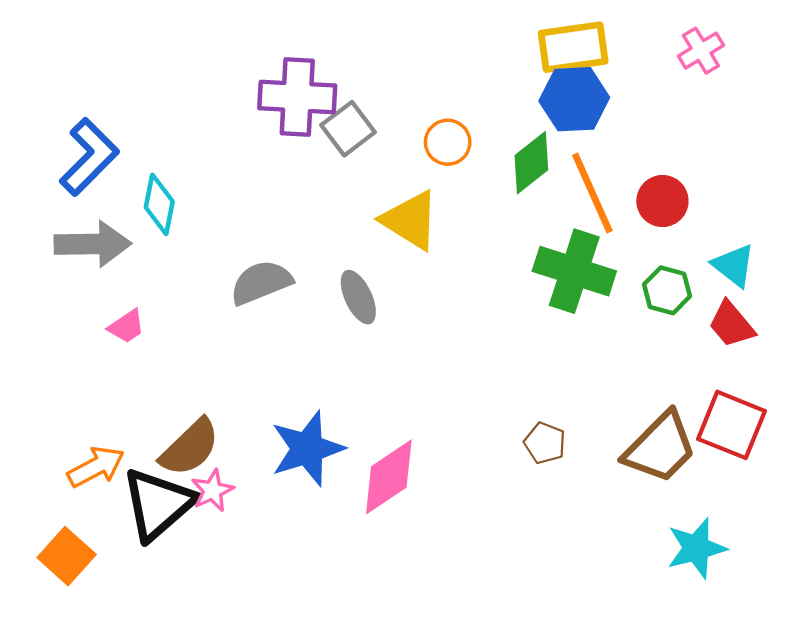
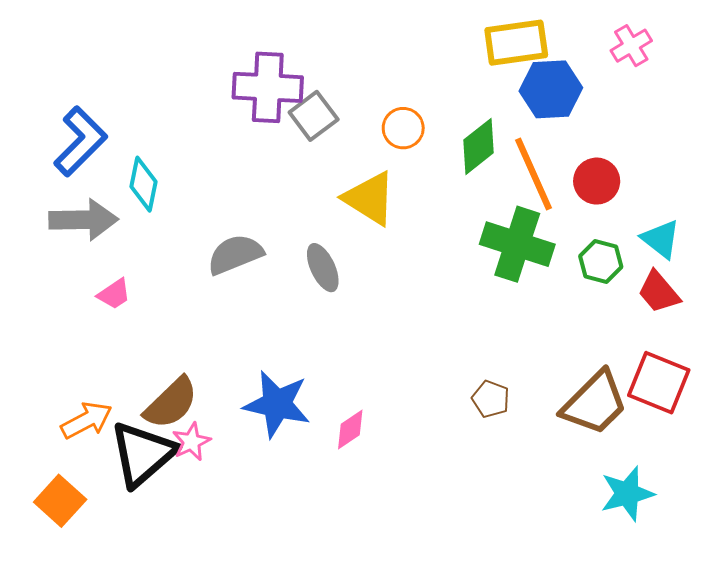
blue hexagon: (574, 99) -> (551, 89), moved
blue star: (307, 449) -> (277, 404), turned 30
pink diamond: (389, 477) -> (350, 429), size x0.6

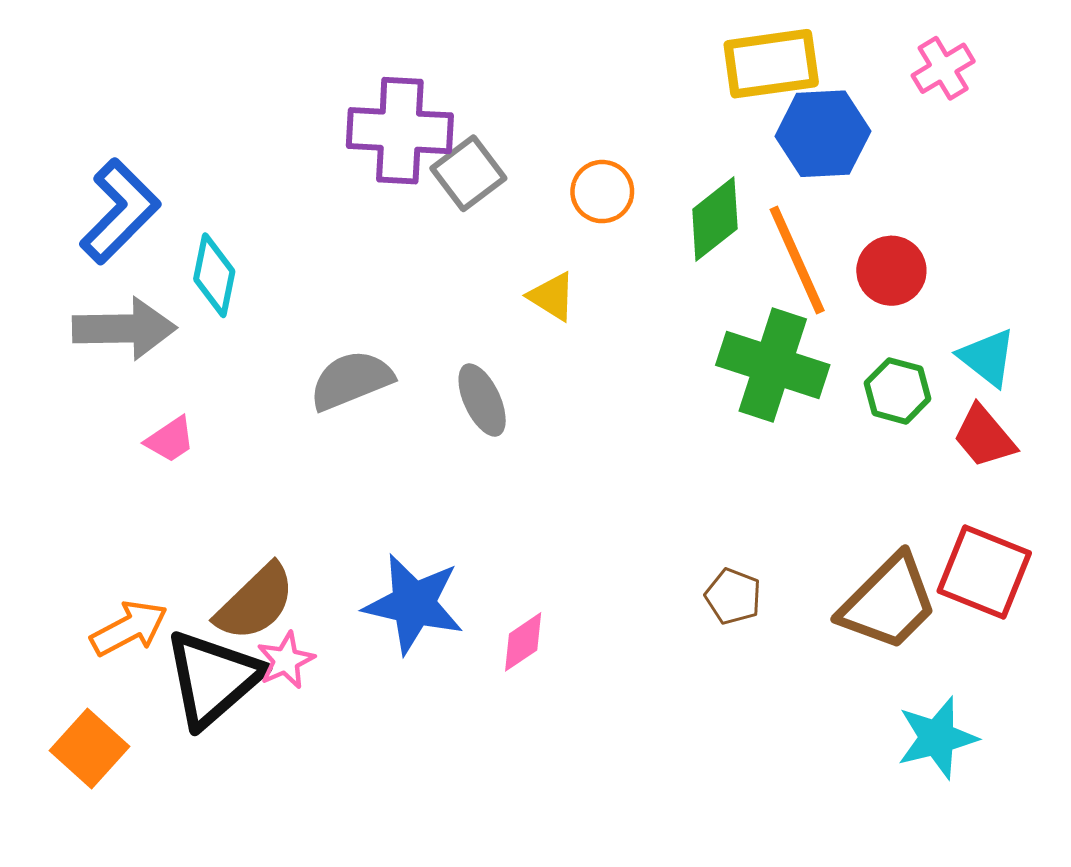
yellow triangle: (370, 198) -> (552, 297), size x0.6

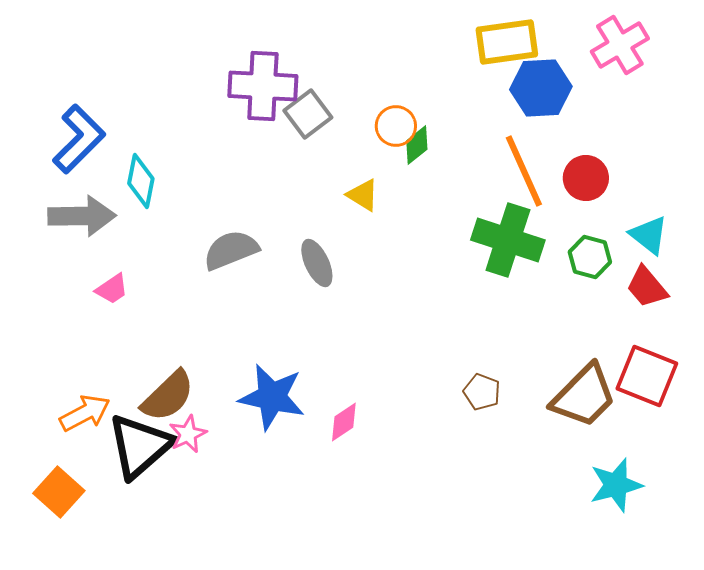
pink cross: (943, 68) -> (620, 45), size x1.4
green diamond: (715, 219) -> (417, 145), moved, size x0.7

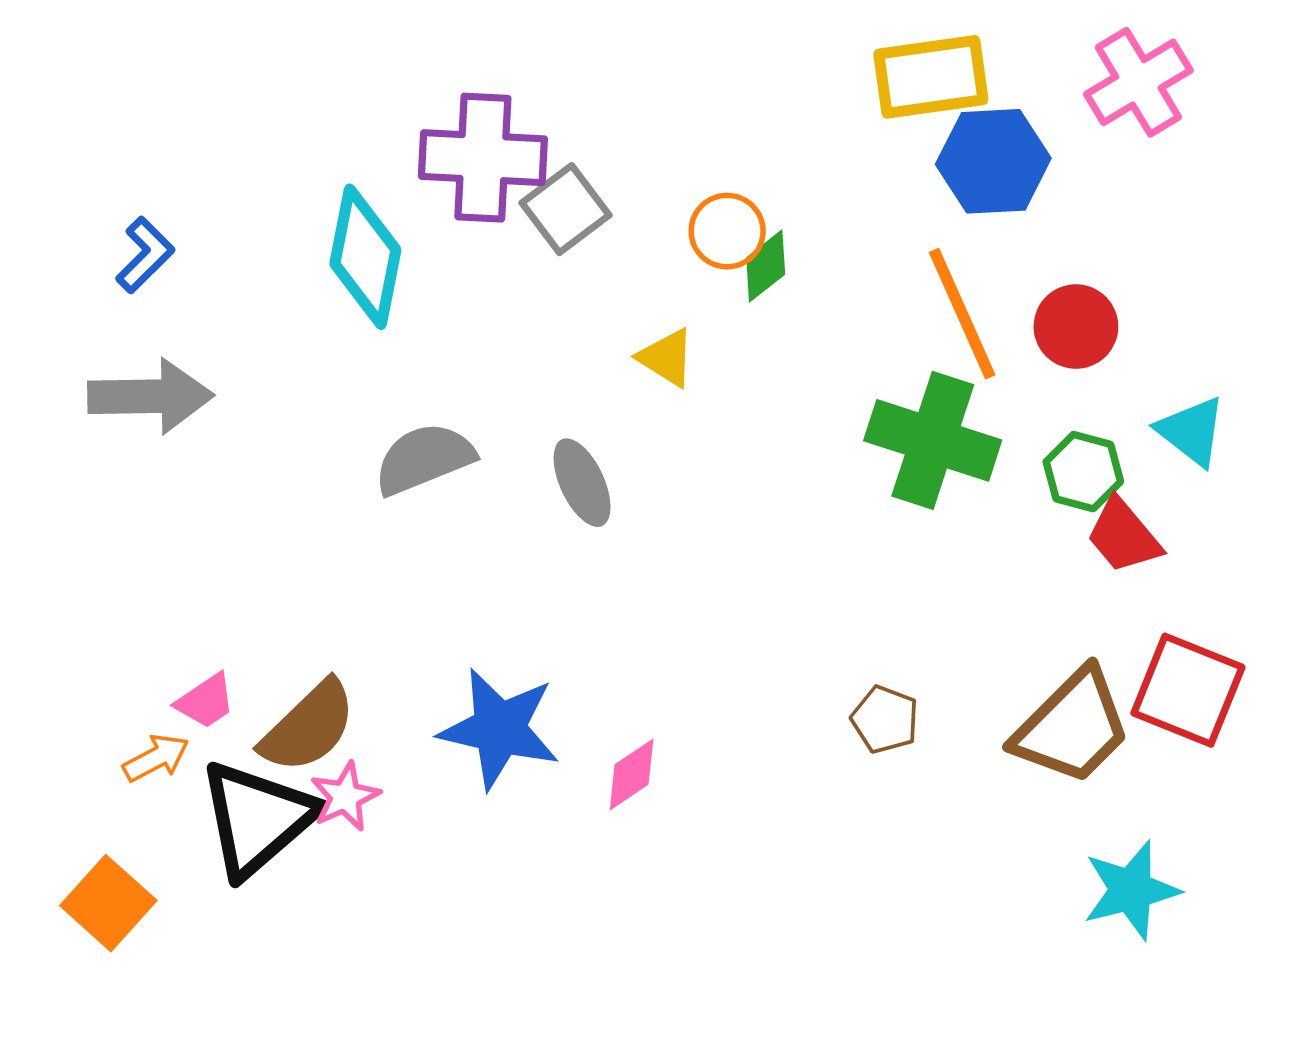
blue L-shape: (79, 139) -> (145, 255), size x0.6
cyan diamond: (141, 181) -> (365, 257), moved, size x1.4
red trapezoid: (647, 287) -> (1124, 536), moved
pink trapezoid: (112, 289) -> (206, 701), moved
orange arrow: (85, 413) -> (156, 758), size x0.7

